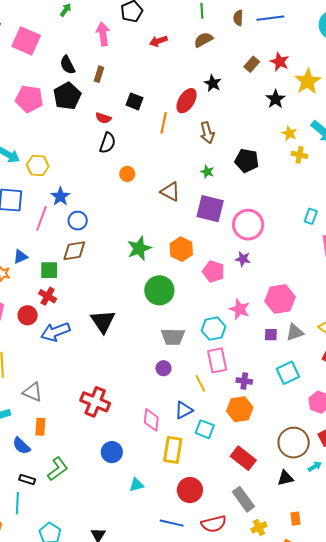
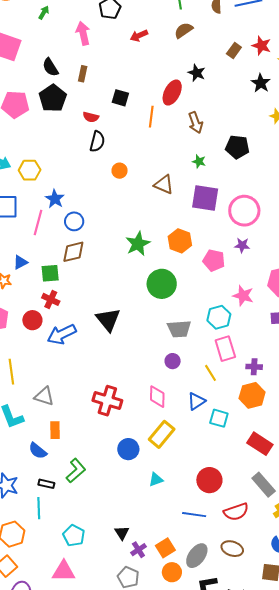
pink diamond: (151, 420) -> (157, 397), moved
yellow rectangle: (173, 450) -> (162, 434), moved, turned 36

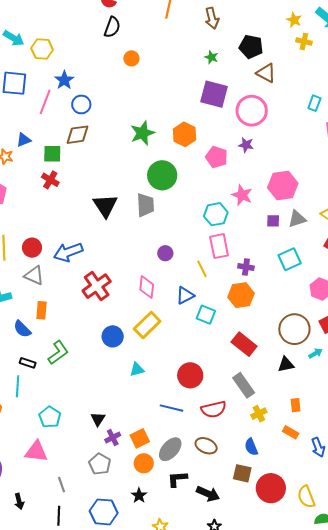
brown triangle: (164, 185) -> (266, 73), moved
red circle: (32, 320) -> (32, 248), moved
gray trapezoid: (179, 329) -> (145, 205), moved, turned -95
blue arrow: (62, 334) -> (68, 252), moved
red cross: (107, 401) -> (97, 286), turned 32

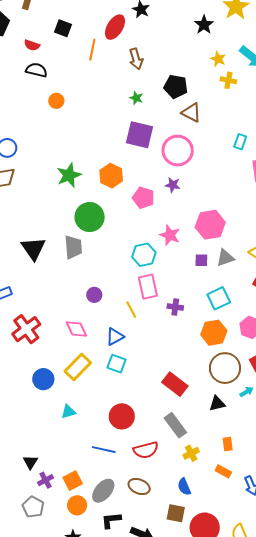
black semicircle: (112, 27) -> (36, 70), turned -95
pink diamond: (147, 287) -> (76, 329), turned -30
orange hexagon: (241, 295) -> (214, 333), moved
cyan square: (206, 315) -> (117, 364), moved

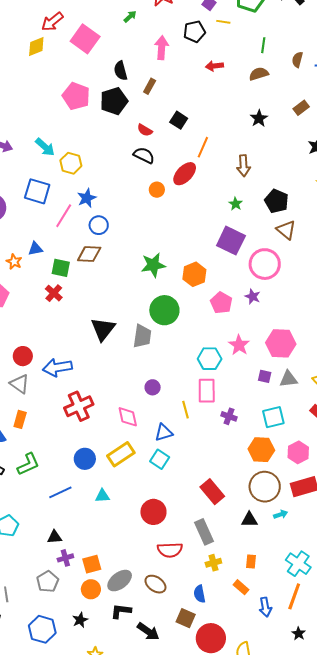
red ellipse: (115, 27) -> (185, 174), moved
blue line: (104, 450) -> (60, 492), moved, turned -50
black triangle: (30, 462) -> (54, 537), turned 42

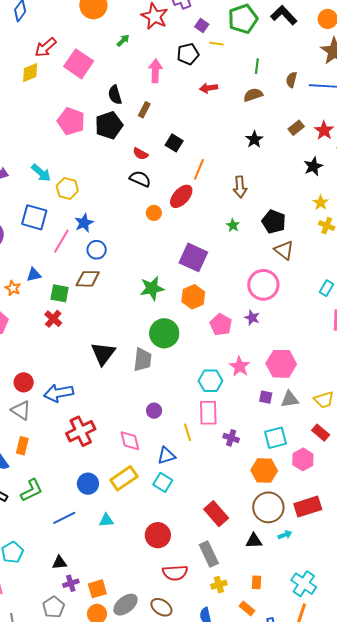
purple square: (231, 241) -> (193, 257), moved
pink hexagon: (298, 452) -> (303, 459), moved

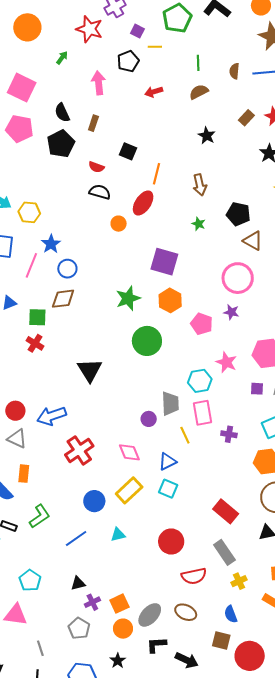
pink pentagon: (71, 121) -> (19, 129), moved
gray trapezoid: (143, 360) -> (170, 403), moved

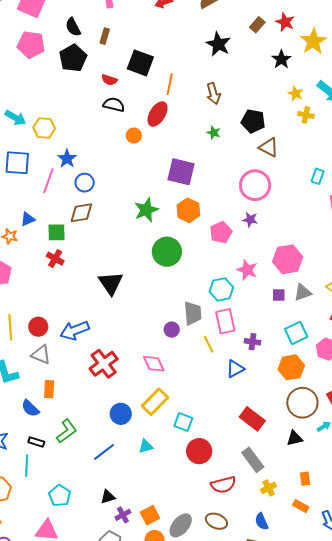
black star: (207, 136) -> (218, 44), size x1.4
black square: (128, 151) -> (140, 63), size x1.5
pink pentagon: (202, 324) -> (221, 232), turned 30
blue triangle: (168, 462) -> (235, 369), moved
cyan square: (168, 489) -> (183, 422), moved

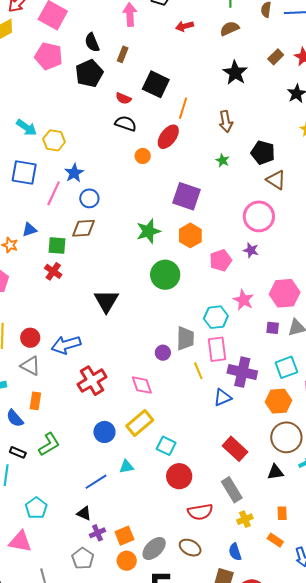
purple cross: (253, 342) -> (242, 372), size x1.8
blue line: (104, 452) -> (96, 482), moved
black triangle: (108, 497) -> (84, 513), turned 35

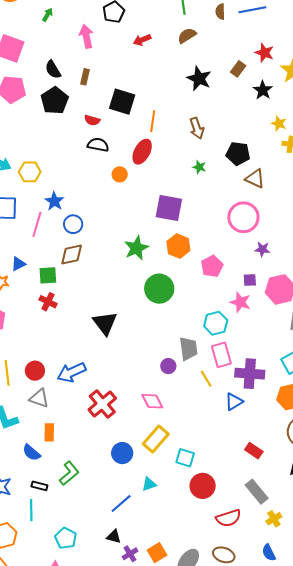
brown rectangle: (276, 57) -> (238, 69), moved
purple star: (251, 250) -> (262, 249), moved
purple square: (273, 328) -> (250, 280), moved
red rectangle: (235, 449) -> (254, 451), size x0.7

